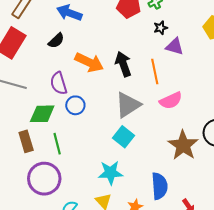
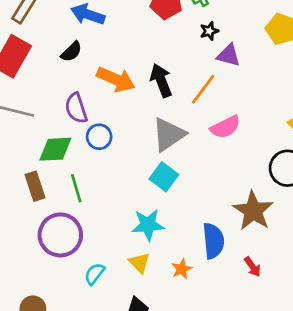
orange line: (155, 72) -> (203, 89), turned 50
brown star: (183, 145) -> (253, 211), moved

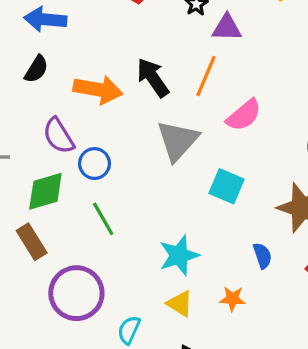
cyan square: (164, 177) -> (227, 186), moved
green line: (76, 188) -> (103, 219), moved
blue semicircle: (213, 241) -> (262, 256), size x0.6
orange star: (182, 269) -> (232, 299), turned -30

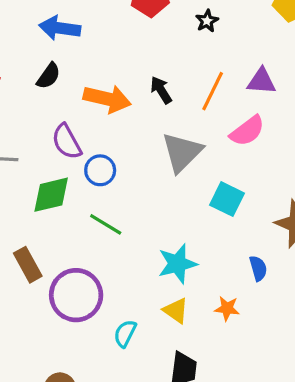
purple triangle: (227, 28) -> (261, 81), moved
black arrow: (153, 78) -> (161, 90), size x0.7
green line: (103, 219) -> (106, 224), turned -32
brown rectangle: (32, 242) -> (28, 265), moved

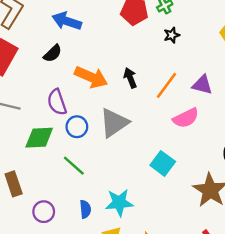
gray triangle: (182, 152) -> (114, 123), moved
blue semicircle: (258, 268) -> (85, 209), moved
purple circle: (76, 295) -> (44, 212), size x0.6

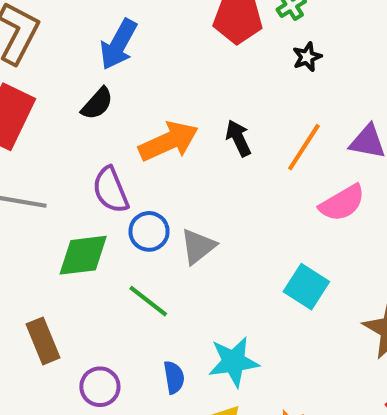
blue arrow: (67, 21) -> (118, 44), turned -76
orange arrow: (91, 77) -> (169, 141), turned -44
gray triangle: (114, 123) -> (198, 246), moved, size x0.7

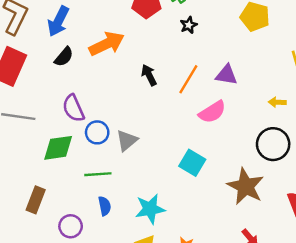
blue arrow: (118, 44) -> (58, 21), moved
orange arrow: (169, 141) -> (107, 44), moved
green line: (148, 301) -> (98, 174), turned -40
brown rectangle: (43, 341) -> (36, 200), turned 45
blue semicircle: (174, 377) -> (105, 206), moved

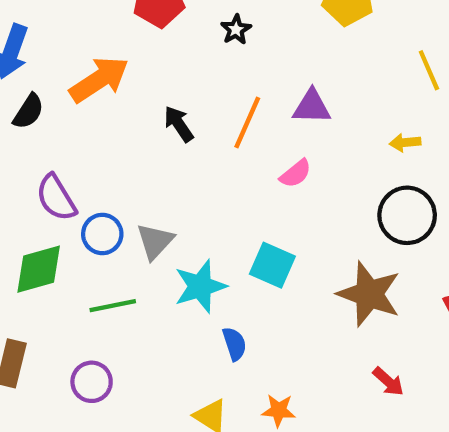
pink semicircle: (212, 112) -> (296, 174), size x0.7
blue semicircle: (105, 206) -> (234, 344), moved
cyan star: (150, 209) -> (200, 286), moved
purple circle: (71, 226) -> (92, 382), moved

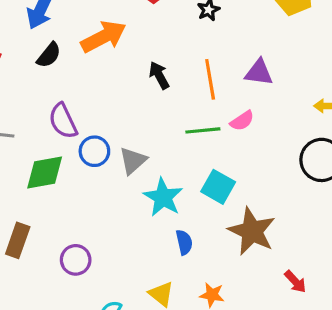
orange line: (247, 123) -> (210, 79), turned -39
cyan star: (200, 286) -> (163, 197), turned -30
brown star: (369, 294) -> (252, 231), moved
green line: (113, 306) -> (203, 130), moved

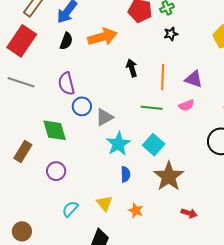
black semicircle: (49, 55) -> (66, 41), turned -30
pink semicircle: (242, 121) -> (186, 105), moved
green diamond: (45, 173) -> (55, 130), moved, turned 72
red arrow: (295, 282) -> (189, 213), turned -42

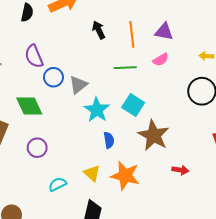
cyan semicircle: (70, 209) -> (58, 184), turned 30
orange star: (136, 211) -> (125, 176), size x1.8

